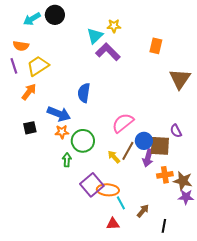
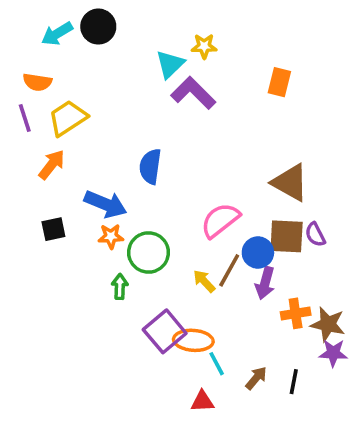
brown triangle: (180, 79) -> (290, 183), moved, turned -35
brown square: (160, 146) -> (287, 236), moved
black line: (164, 226) -> (294, 382), moved

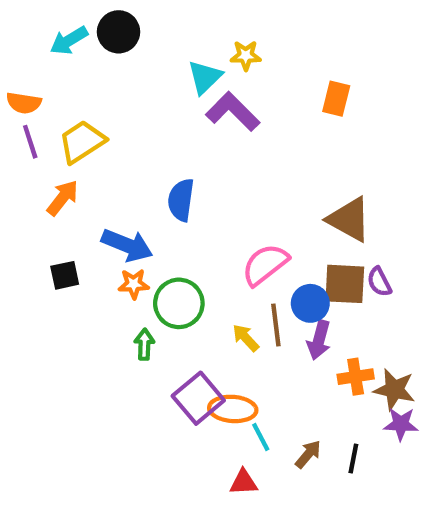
orange semicircle: (37, 82) -> (24, 103), moved
brown line: (229, 270) -> (276, 325), turned -36

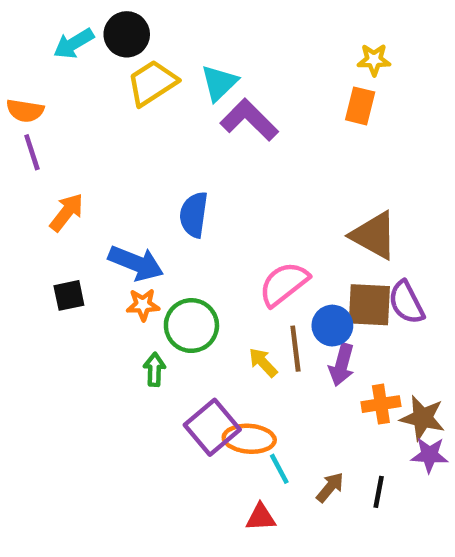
yellow star: (246, 56) -> (374, 60), moved
yellow trapezoid: (82, 142) -> (152, 83), moved
purple semicircle: (379, 282) -> (406, 302), size x1.4

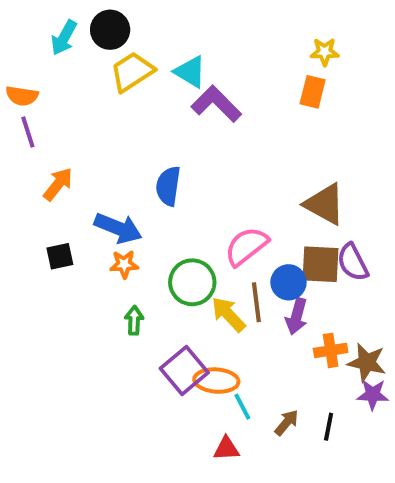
cyan arrow: (74, 44) -> (64, 38), turned -30
cyan triangle: (219, 83) -> (190, 72), turned -45
green circle: (191, 326) -> (192, 282), moved
yellow arrow: (263, 363) -> (228, 314), size x1.4

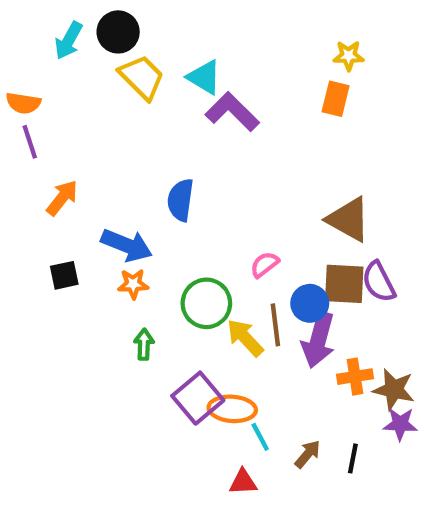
yellow trapezoid: (132, 72) -> (142, 77), turned 78
pink semicircle: (246, 246) -> (265, 265), size x0.6
purple arrow: (297, 316) -> (318, 340), size x1.4

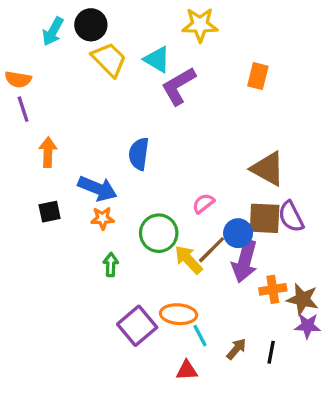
yellow star: (349, 56) -> (200, 25), moved, size x1.5
purple L-shape: (232, 112) -> (179, 86), turned -75
orange arrow: (62, 198) -> (48, 152), turned -36
brown line: (275, 325) -> (212, 250), turned 52
purple square: (198, 398) -> (137, 326), moved

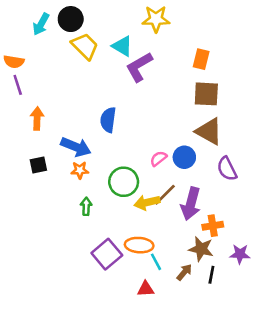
brown square: (265, 218) -> (206, 94), moved
blue circle: (238, 233) -> (184, 157), moved
yellow arrow: (188, 260) -> (147, 202), turned -60
brown star: (303, 299) -> (201, 249), moved

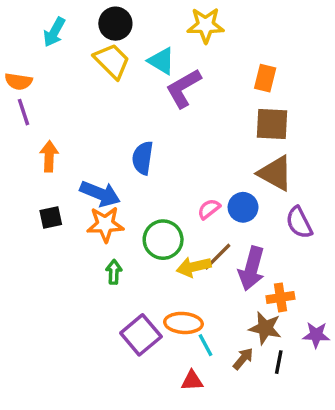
black circle: (71, 19) -> (115, 24), moved
orange star: (80, 170) -> (105, 224), size x1.5

